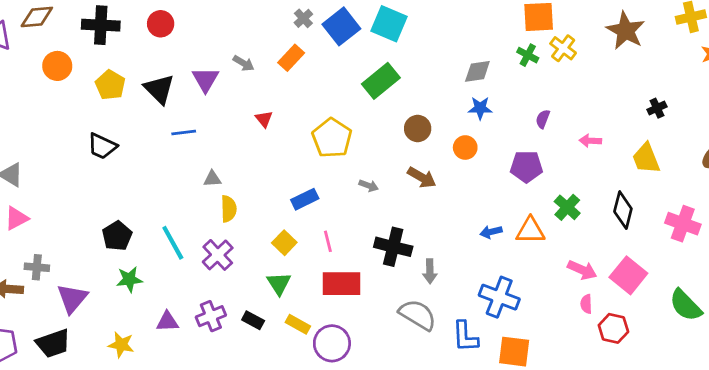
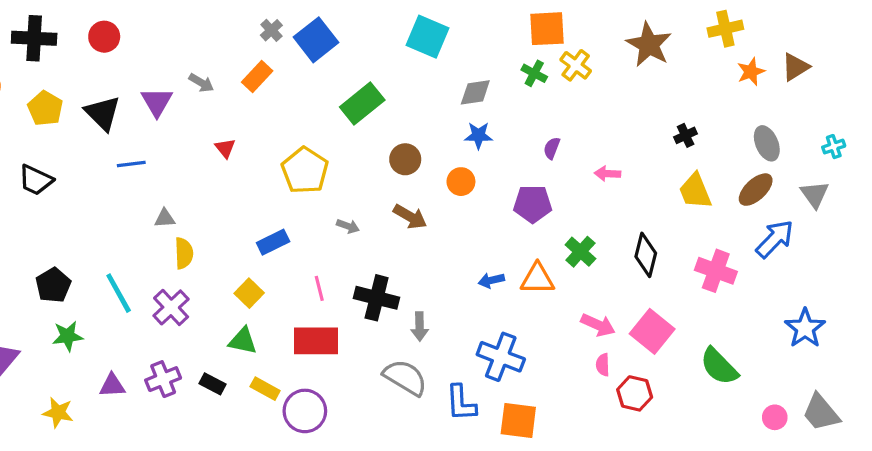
cyan square: (389, 24) -> (428, 37), moved
yellow trapezoid: (646, 158) -> (695, 191), moved
pink line: (328, 241) -> (319, 288), moved
green triangle: (279, 284) -> (243, 341), turned -45

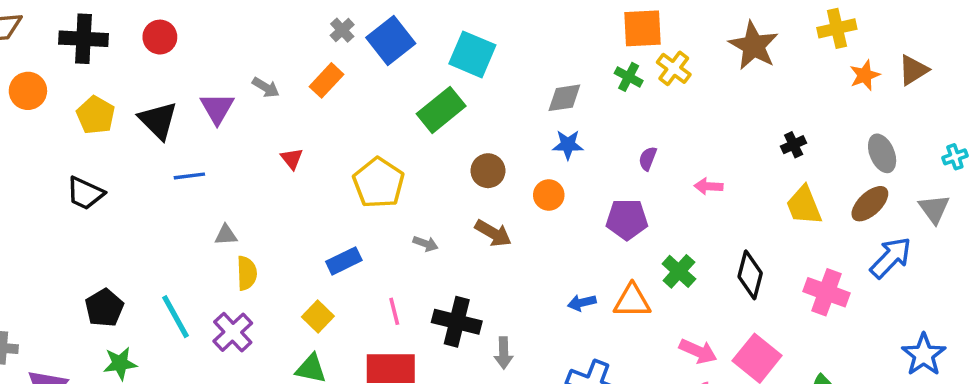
cyan square: (428, 37) -> (472, 54), moved

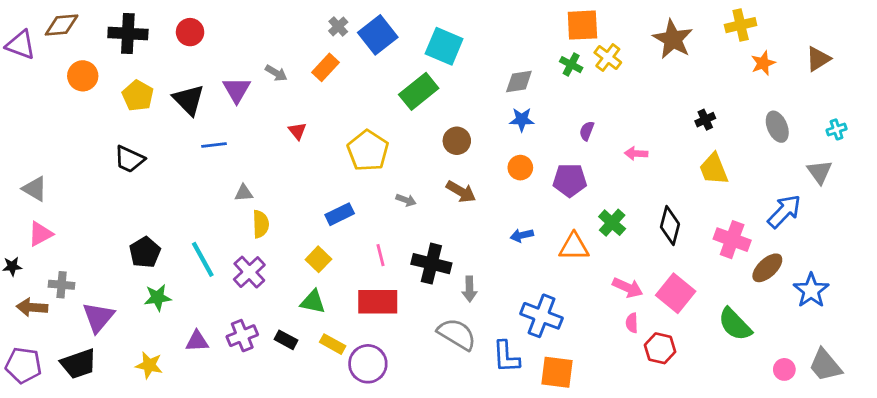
brown triangle: (913, 70) -> (818, 59), moved
orange circle: (549, 195) -> (520, 168), moved
brown ellipse: (870, 204) -> (767, 268), moved
blue arrow: (582, 303) -> (522, 235), moved

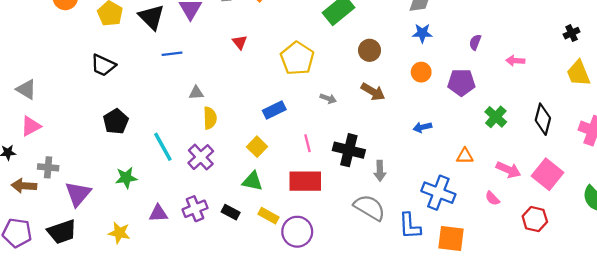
orange triangle: (574, 247) -> (465, 156), moved, size x0.7
black pentagon: (145, 252) -> (116, 121), moved
pink semicircle: (632, 323) -> (492, 198), moved, turned -42

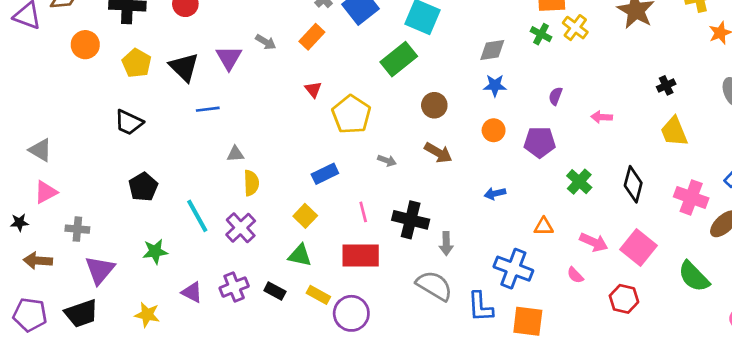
red triangle: (240, 42) -> (313, 89), moved
gray cross: (48, 167) -> (77, 229), moved
purple triangle: (158, 213) -> (192, 292), turned 30

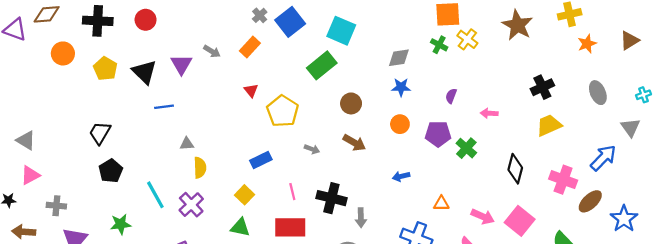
black cross: (666, 85) -> (542, 87), size x1.5
black trapezoid: (129, 122) -> (100, 133), moved, turned 95
yellow trapezoid: (674, 132) -> (549, 125), turned 88
green cross: (579, 182) -> (466, 148), moved

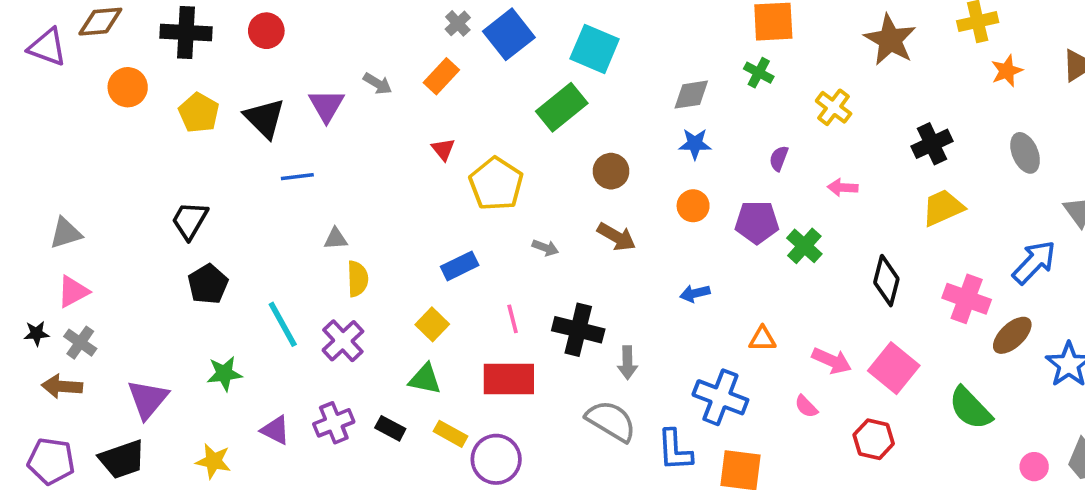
yellow cross: (467, 39) -> (834, 107), moved
gray triangle: (26, 140) -> (66, 233), turned -48
gray cross: (56, 206) -> (80, 343), moved, turned 30

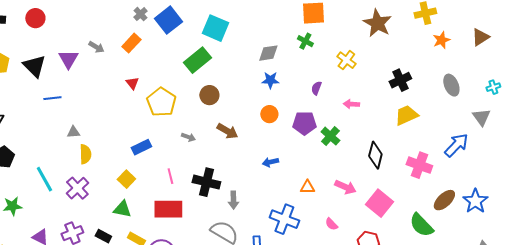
brown circle: (611, 171) -> (209, 95), moved
brown ellipse: (1012, 335) -> (444, 200), moved
pink arrow: (832, 361) -> (345, 187), moved

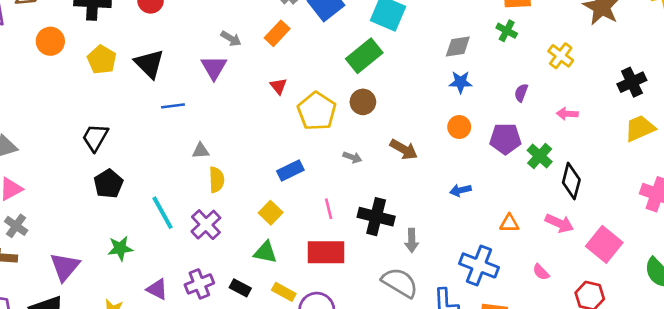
purple triangle: (68, 59) -> (214, 68), moved
brown circle: (209, 95) -> (363, 102), moved
black diamond: (375, 155) -> (571, 181), moved

